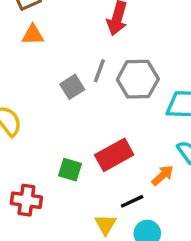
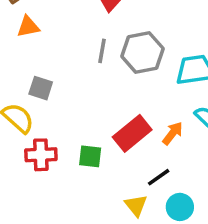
gray square: (72, 87) -> (41, 88), moved, turned -30
orange arrow: (163, 175) -> (173, 133), moved
red cross: (26, 200) -> (41, 155), moved

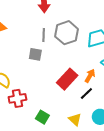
gray square: (41, 88) -> (35, 54), moved
green square: (90, 156) -> (42, 117), moved, turned 32
black line: (159, 177) -> (86, 93), moved

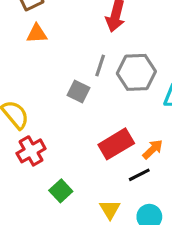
red cross: (17, 98) -> (31, 151), turned -36

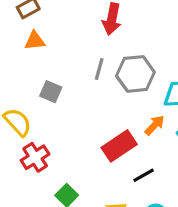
gray square: (79, 91) -> (51, 92), moved
orange arrow: (153, 149) -> (155, 125), moved

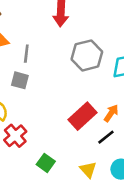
gray line: (99, 69) -> (26, 54), moved
orange arrow: (155, 125) -> (111, 113), moved

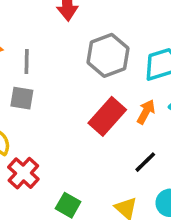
orange arrow: (111, 113) -> (146, 112), moved
red rectangle: (82, 116) -> (107, 116), moved

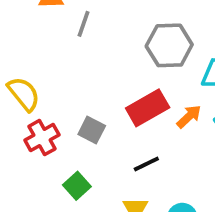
gray square: (22, 98) -> (92, 130), moved
black line: (145, 162) -> (146, 164), moved

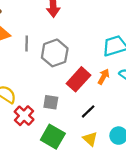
gray hexagon: (169, 45) -> (55, 53), moved
green square: (77, 186) -> (53, 137), size x1.5

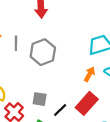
red rectangle: (79, 79) -> (87, 103), moved
black line: (88, 111) -> (60, 110), moved

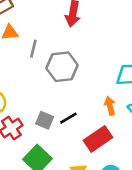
orange arrow: (90, 74) -> (110, 106), turned -56
black line: (60, 110) -> (68, 118), moved

